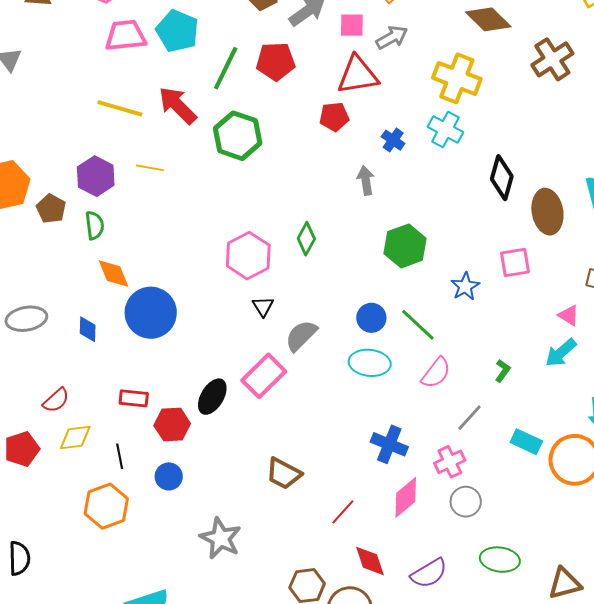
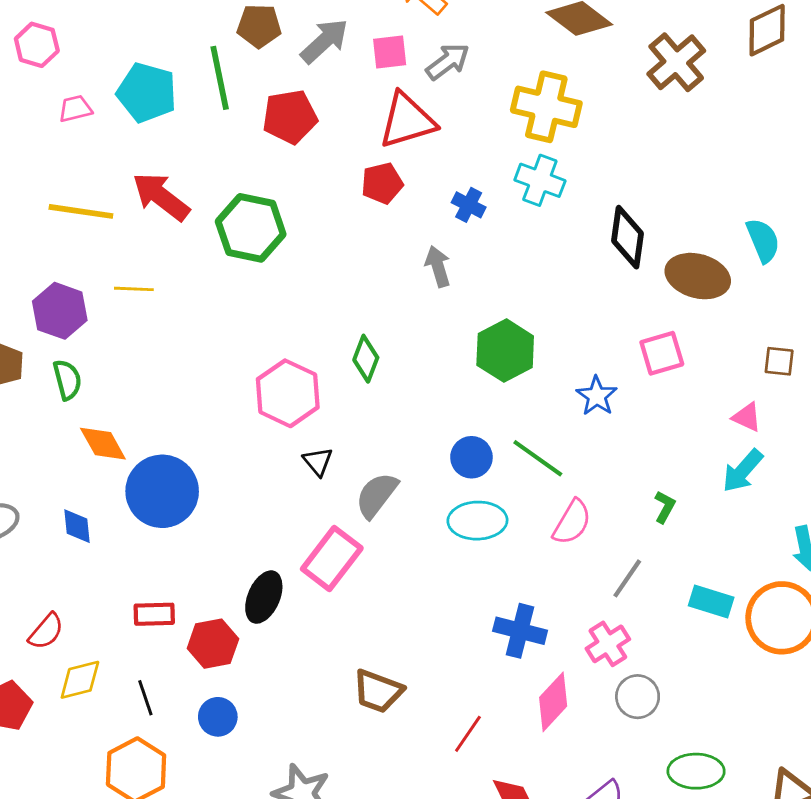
pink trapezoid: (126, 36) -> (75, 109), size x0.6
green line: (226, 68) -> (220, 78), moved, turned -30
brown ellipse: (547, 212) -> (698, 276), turned -57

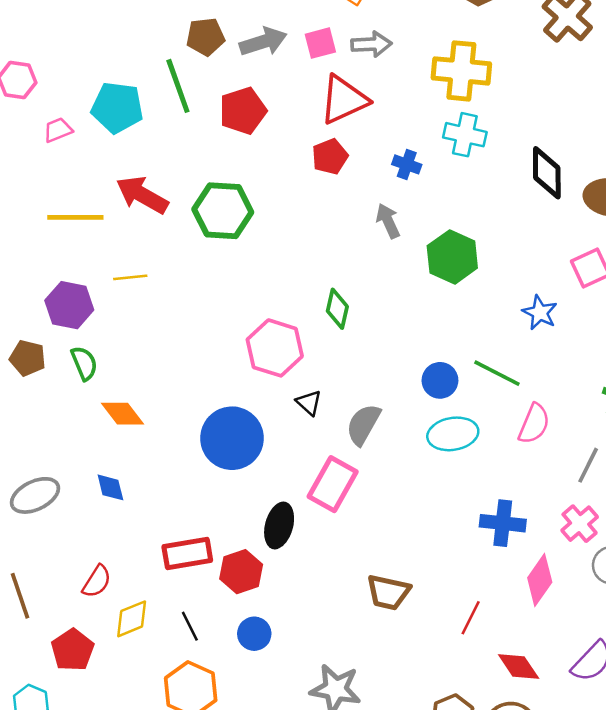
gray arrow: (324, 41) -> (263, 42), turned 33
gray arrow: (448, 62) -> (371, 44), turned 42
green hexagon: (505, 351) -> (452, 257), moved
blue circle: (162, 491) -> (232, 438), moved
red rectangle: (154, 614) -> (187, 554), size x1.4

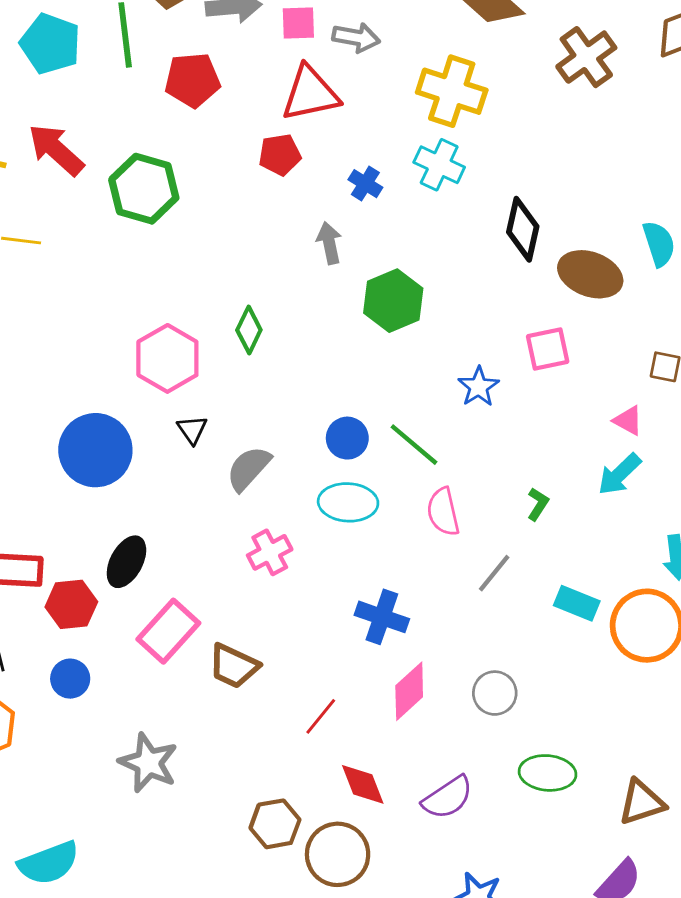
pink semicircle: (534, 424) -> (443, 512), turned 132
pink rectangle: (333, 484) -> (168, 631), moved
pink cross: (580, 524) -> (270, 552), moved

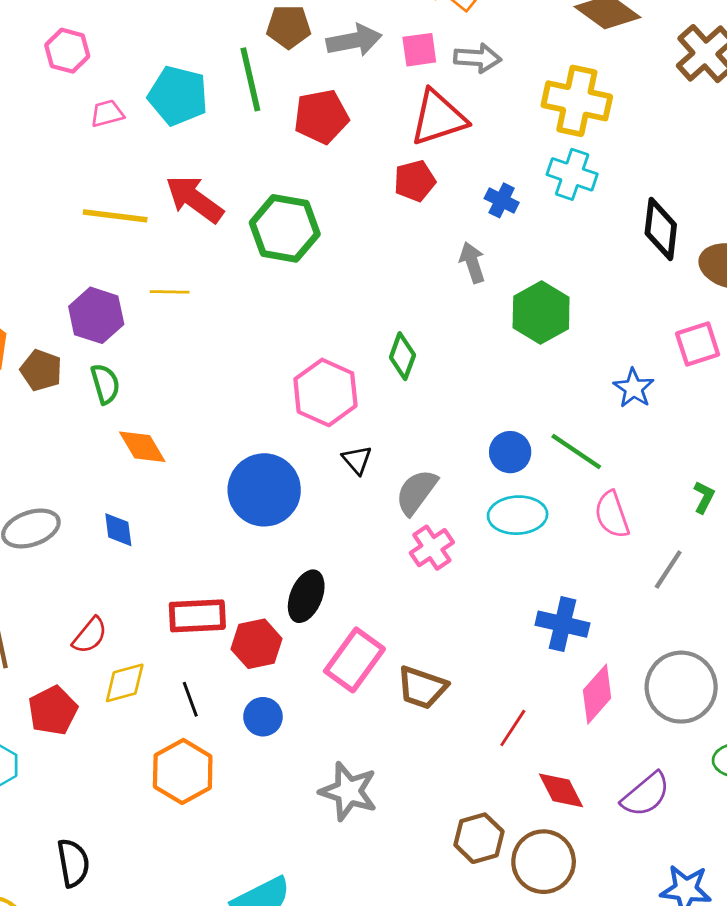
pink cross: (270, 552) -> (432, 548), moved
gray circle: (495, 693) -> (681, 687), size x1.6

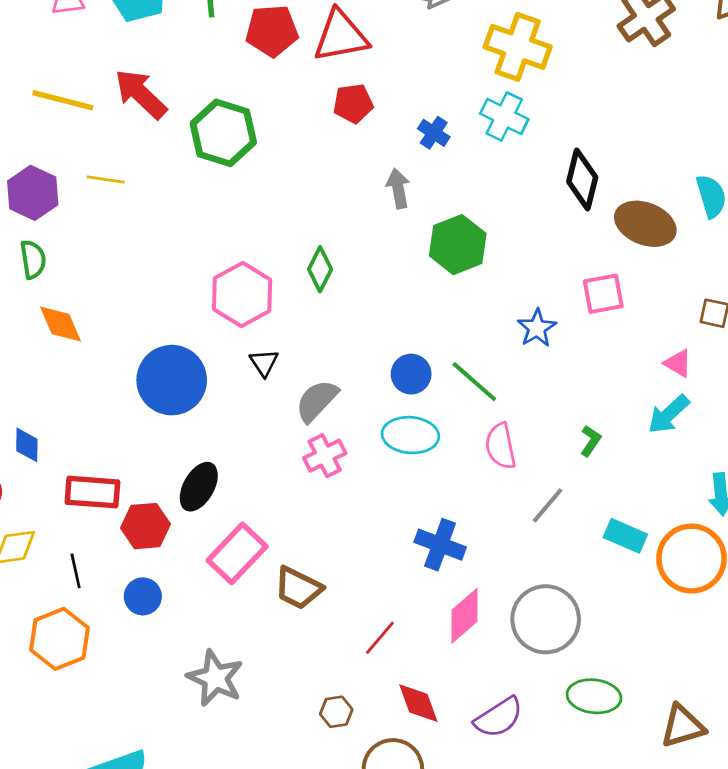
red triangle: (438, 118) -> (341, 36), moved
blue diamond: (118, 530) -> (27, 445), moved
brown hexagon: (479, 838) -> (336, 712), moved, size x0.7

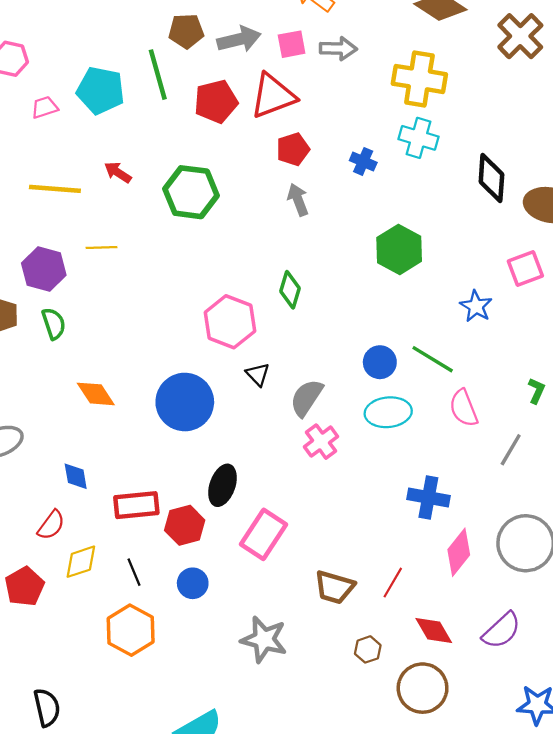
red arrow: (141, 94) -> (118, 172), size x0.6
gray arrow: (398, 188) -> (298, 200), moved
orange diamond: (61, 324) -> (96, 394), moved
brown trapezoid: (298, 588) -> (334, 587), moved

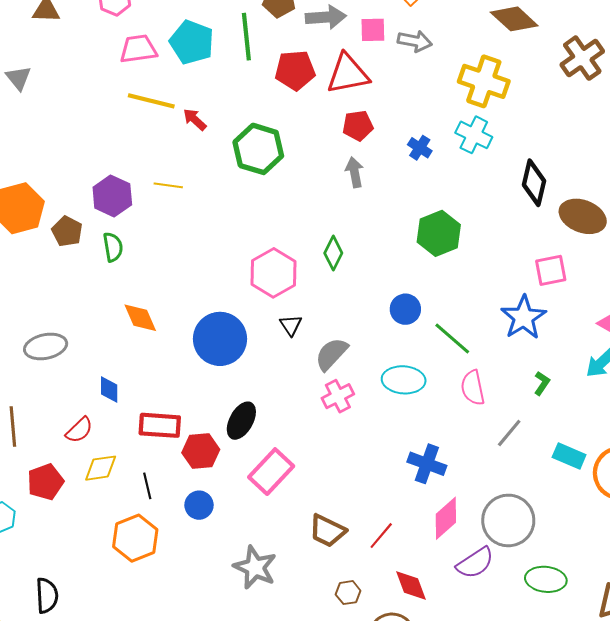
pink trapezoid: (45, 107) -> (138, 49), size x1.5
yellow line: (55, 189) -> (151, 101), moved
blue star: (476, 306) -> (524, 317), moved, size x1.5
blue circle: (380, 362) -> (405, 309), moved
purple semicircle: (502, 630) -> (475, 563), moved

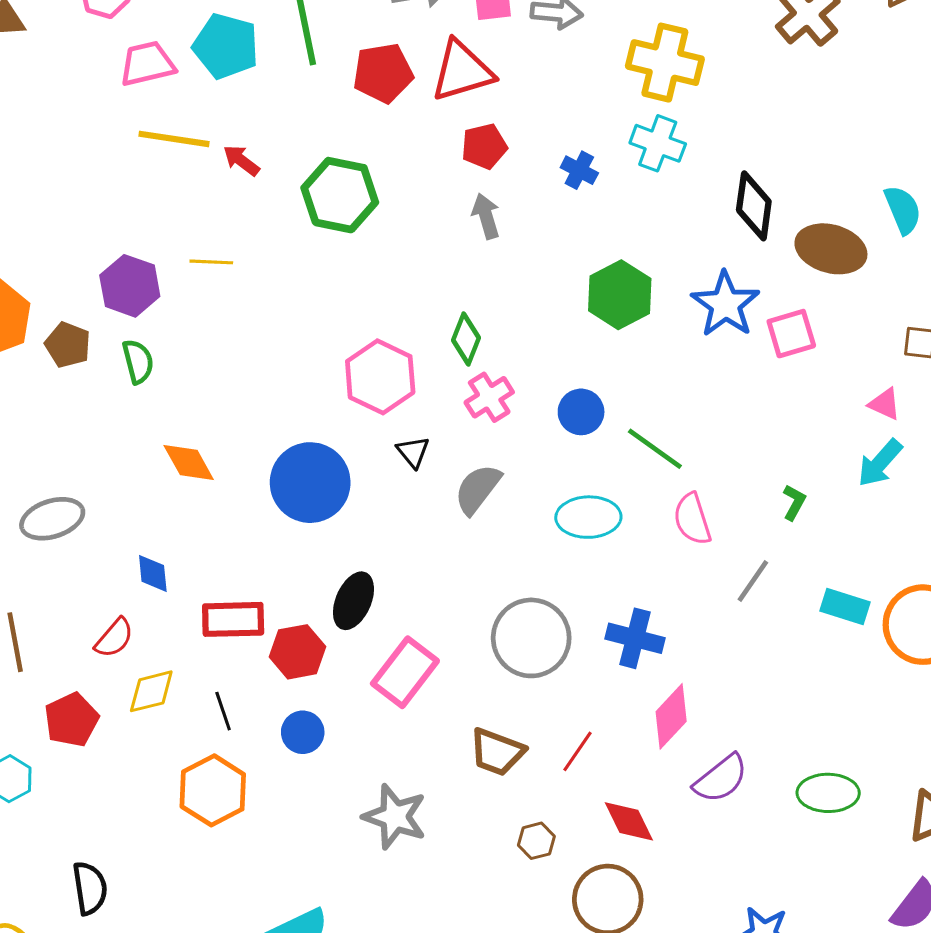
blue star: (524, 317) -> (725, 304), moved
pink cross: (338, 396) -> (489, 397), moved
gray circle: (508, 520) -> (531, 638), moved

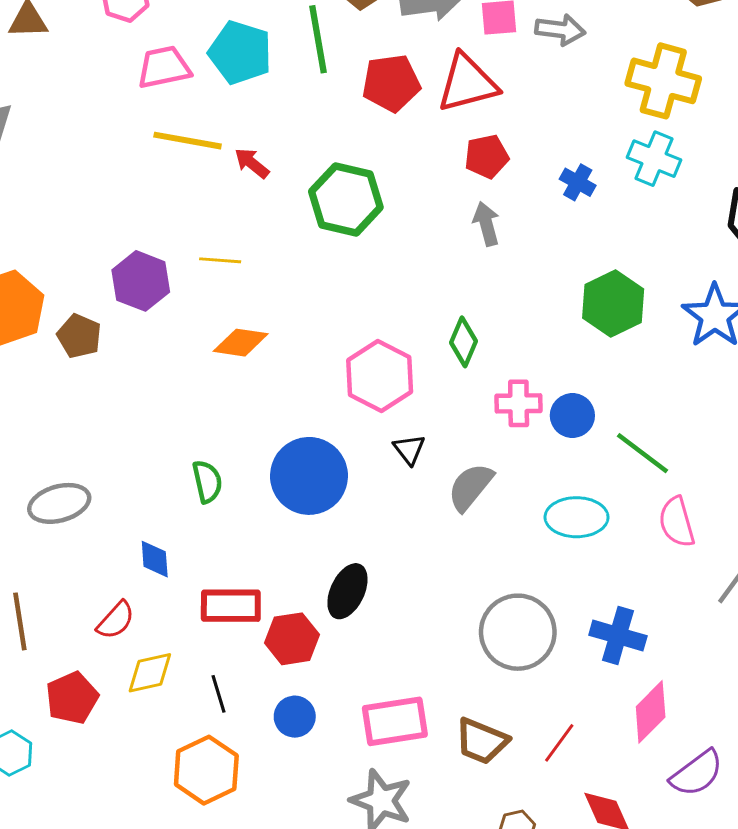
green semicircle: (138, 362) -> (207, 482), moved
pink cross: (489, 397) -> (519, 403), moved, turned 30
orange diamond: (189, 462) -> (241, 343), moved, turned -54
pink rectangle: (405, 672) -> (395, 721), moved, turned 42

